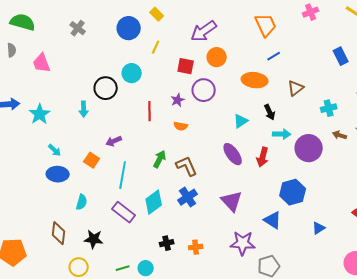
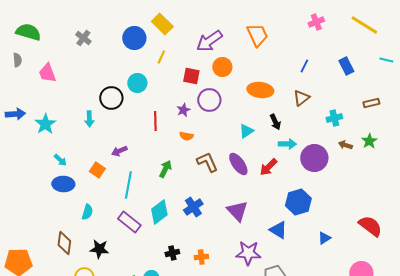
yellow rectangle: (157, 14) -> (162, 24), size x1.5
orange trapezoid: (266, 25) -> (257, 35), moved
blue line: (274, 56) -> (304, 66), moved, turned -32
red arrow: (263, 157) -> (268, 167), turned 30
brown L-shape: (187, 166) -> (207, 162), moved

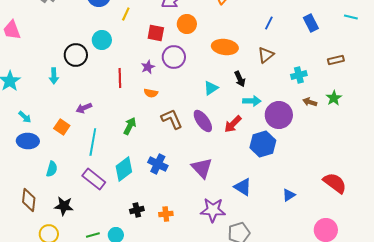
blue hexagon: (298, 202) -> (263, 144), moved
blue cross: (193, 207) -> (158, 164), turned -30

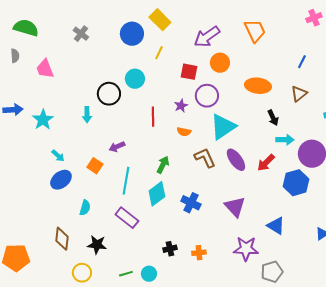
cyan triangle: (211, 88) -> (223, 127), moved, size x1.8
blue ellipse: (28, 141) -> (61, 180), turned -40
cyan diamond: (124, 169) -> (157, 194), moved

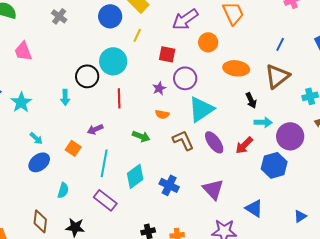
orange circle: (220, 63) -> (208, 42), moved
cyan circle: (135, 79) -> (113, 61), size x1.4
brown triangle: (299, 94) -> (277, 76), size x1.5
red line: (153, 117) -> (119, 98), moved
green arrow: (163, 165) -> (141, 136), moved, turned 84

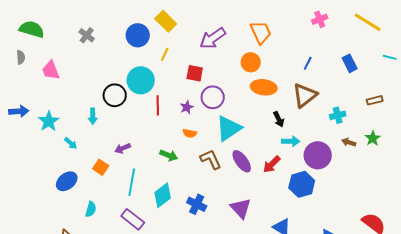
orange circle: (208, 42) -> (251, 62), moved
red line: (119, 98) -> (158, 105), moved
cyan arrow: (36, 138) -> (71, 143), moved

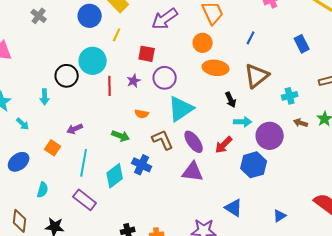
blue line: (308, 63) -> (251, 38), moved
purple star: (187, 107) -> (134, 81), moved
blue cross: (197, 204) -> (142, 165), moved
purple triangle: (241, 208) -> (193, 172), moved, turned -40

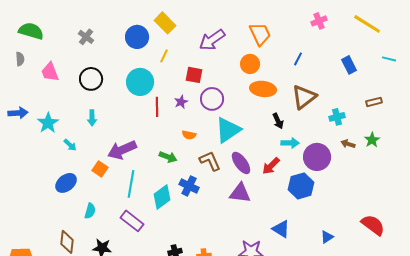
black circle: (67, 76) -> (91, 79), moved
purple arrow: (75, 129) -> (122, 150), size x1.8

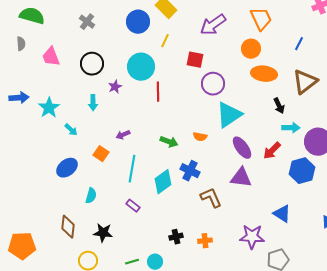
purple star: (181, 102) -> (115, 87), moved
orange semicircle: (189, 135) -> (200, 137), moved
purple arrow: (122, 150) -> (123, 135), size x0.5
brown L-shape: (210, 161) -> (211, 198), moved
purple rectangle: (132, 221) -> (133, 206), size x0.6

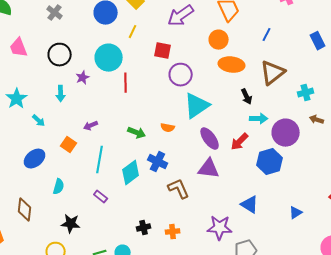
brown diamond: (68, 227) -> (25, 210), moved

